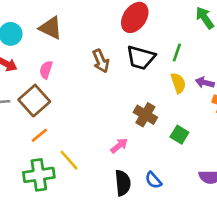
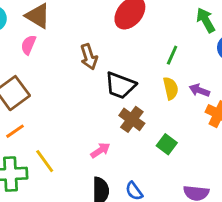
black trapezoid: (141, 58) -> (120, 85), moved
pink semicircle: (46, 70) -> (28, 45), moved

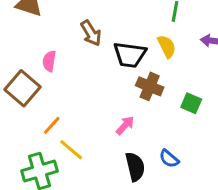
pink semicircle: (28, 45) -> (49, 61), moved
yellow semicircle: (171, 88) -> (167, 46), moved
orange line: (15, 131) -> (52, 125), moved

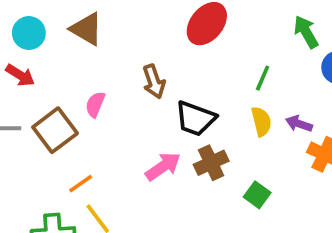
yellow semicircle: (167, 46) -> (261, 121), moved
brown cross: (150, 86) -> (211, 163), turned 30
pink arrow: (125, 125) -> (163, 166), moved, size x1.4

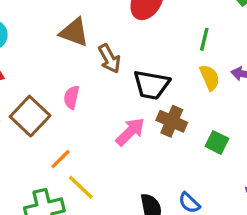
brown triangle: (86, 29) -> (74, 32), moved
pink semicircle: (95, 104) -> (72, 97), moved
brown cross: (211, 163) -> (172, 121), turned -32

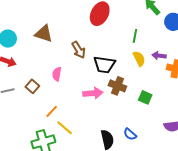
brown triangle: (74, 32) -> (44, 34), moved
brown square: (30, 116) -> (32, 86), size x0.6
pink arrow: (130, 132) -> (93, 93), turned 42

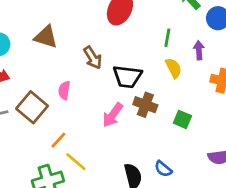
purple arrow: (159, 56) -> (199, 50), moved, turned 80
brown square: (32, 86) -> (32, 107), size x1.6
pink arrow: (93, 93) -> (113, 115), turned 132

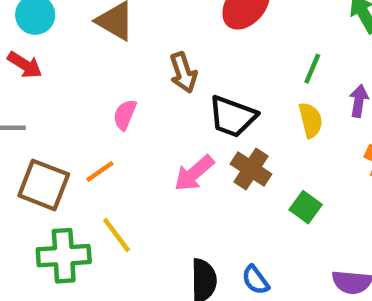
brown square: (32, 107) -> (44, 185), moved, turned -32
orange line: (58, 140) -> (100, 172), moved

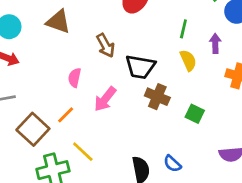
pink arrow: (194, 173) -> (105, 99), moved
brown square: (44, 185) -> (33, 129), turned 32

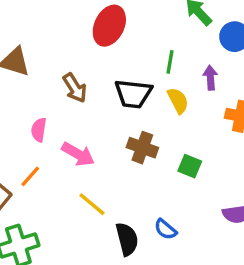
black trapezoid: (140, 67) -> (133, 94), moved
pink arrow: (105, 99) -> (78, 154), turned -96
yellow line: (83, 152) -> (92, 204), moved

